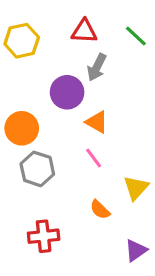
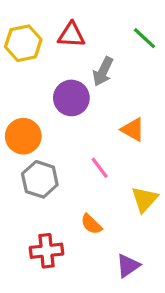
red triangle: (84, 31) -> (71, 35), moved
orange triangle: (97, 122) -> (133, 130), moved
orange semicircle: (100, 210) -> (91, 224), moved
purple triangle: (136, 250) -> (128, 266), moved

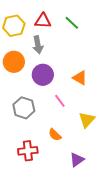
green line: (144, 38) -> (72, 23), moved
gray arrow: (103, 71) -> (38, 45), moved, turned -36
purple circle: (71, 98) -> (43, 75), moved
orange circle: (23, 136) -> (14, 62), moved

